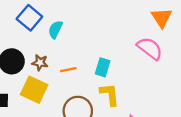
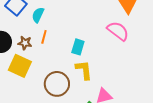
orange line: (68, 70) -> (44, 37), moved, turned -64

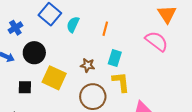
orange line: (44, 37) -> (105, 29), moved
brown star: (25, 43) -> (88, 65), moved

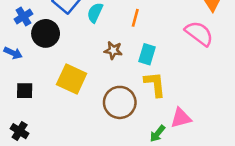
black circle: (34, 53) -> (46, 33), moved
brown star: (88, 65) -> (113, 50), moved
black square: (25, 87) -> (25, 91), moved

